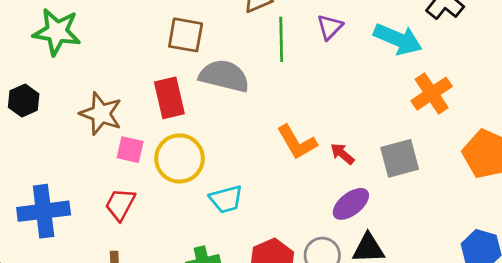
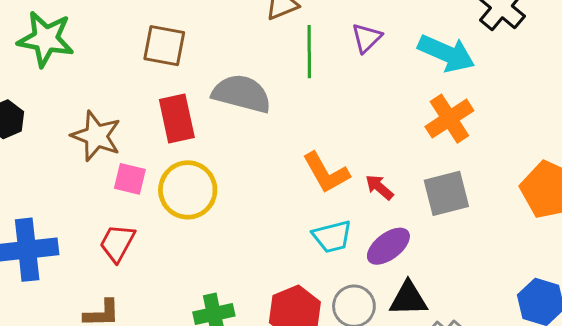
brown square: (186, 35) -> (164, 46), moved
orange cross: (432, 94) -> (449, 119), moved
cyan trapezoid: (226, 199) -> (332, 237), moved

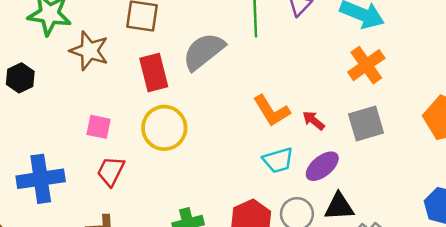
gray semicircle: (242, 94) -> (204, 51), turned -51
brown star: (96, 136) -> (89, 51), moved
pink square: (130, 179) -> (99, 127), moved

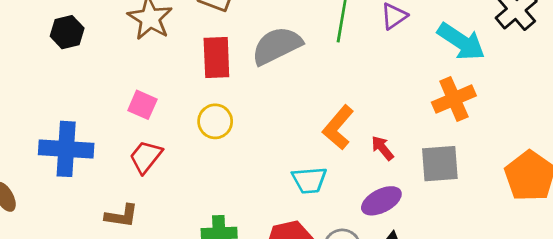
orange L-shape: (272, 111) -> (338, 127), turned 60
yellow circle: (164, 128) -> (215, 121), size x0.7
cyan trapezoid: (278, 160) -> (309, 180), moved

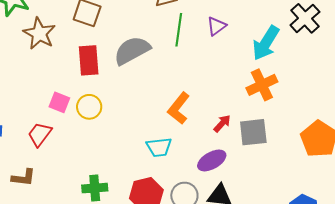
cyan arrow: (461, 42) -> (266, 43), turned 90
pink square: (142, 105) -> (59, 102), moved
red arrow: (382, 148) -> (222, 123), moved, turned 84

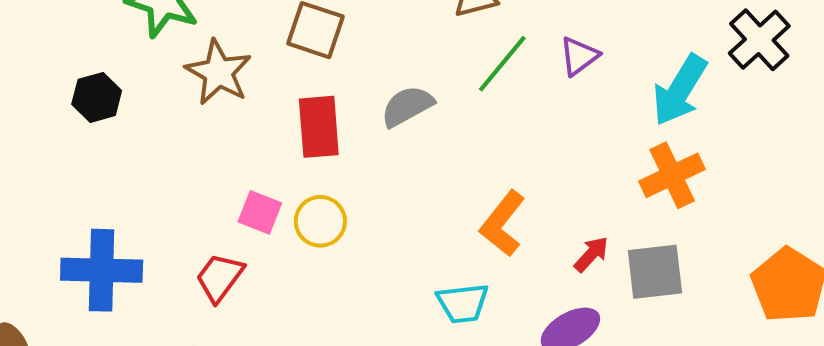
green line: (179, 30) -> (502, 64), turned 32
gray semicircle: (132, 50) -> (407, 106), size x0.7

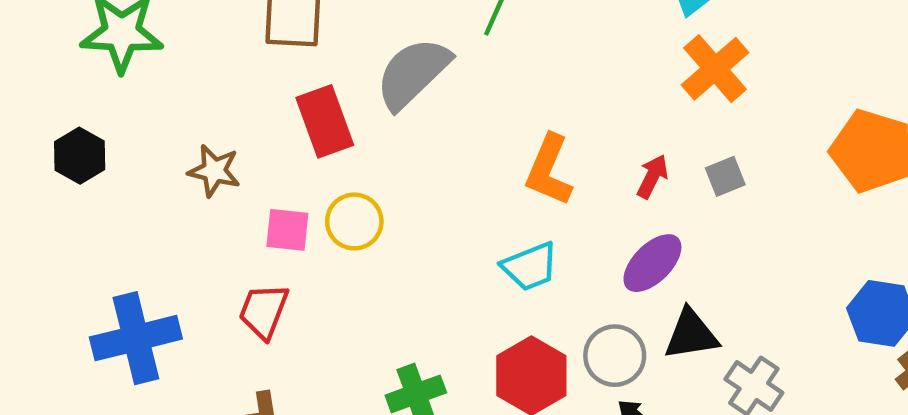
brown star: (218, 72) -> (214, 171), moved, size x0.7
gray semicircle: (407, 106) -> (413, 73), size x1.4
gray square: (655, 272) -> (725, 176), size x0.6

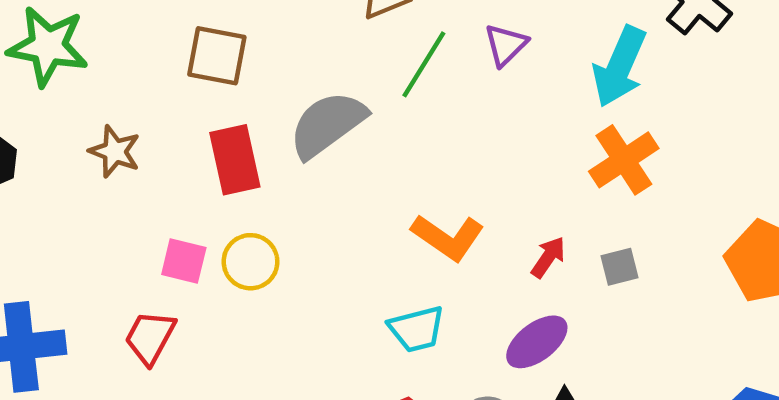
orange L-shape: (549, 170) -> (448, 237), turned -86
brown star: (214, 171) -> (115, 151), moved

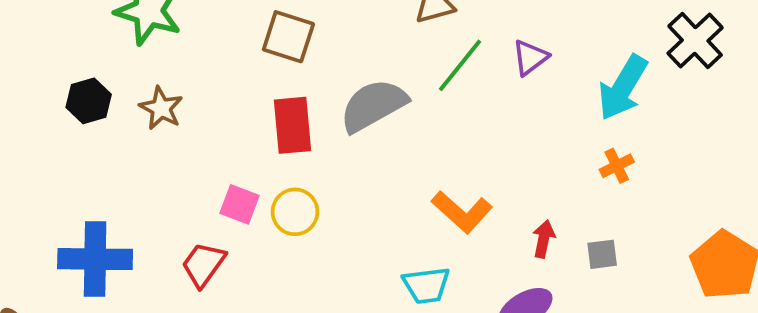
brown star: (115, 151) -> (161, 108), moved
orange cross: (624, 160) -> (617, 166), size x0.6
red arrow: (548, 257) -> (544, 239), turned -30

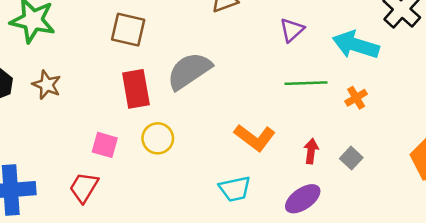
green line: (460, 65) -> (306, 83), moved, turned 54
cyan arrow: (623, 88) -> (356, 45), turned 81
yellow circle: (295, 212) -> (158, 138), moved
gray square: (602, 254) -> (351, 158), turned -35

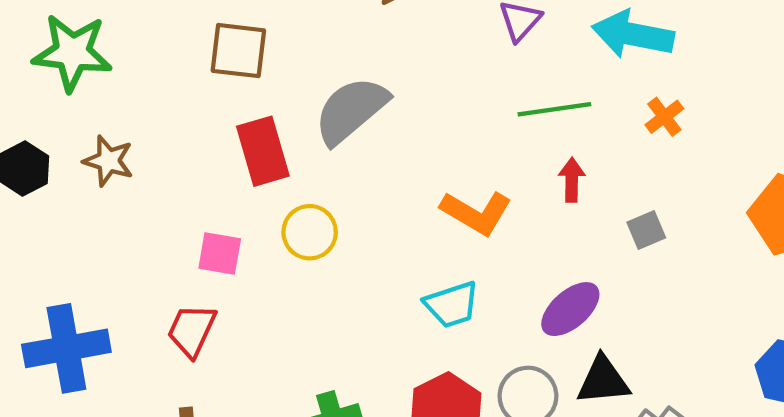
orange cross: (356, 98) -> (664, 117), moved
red arrow: (311, 151) -> (572, 180), moved
gray square: (351, 158) -> (646, 230), turned 30

